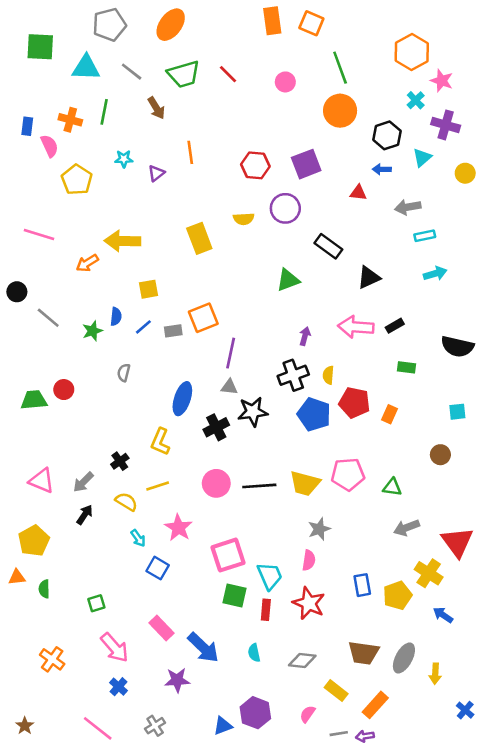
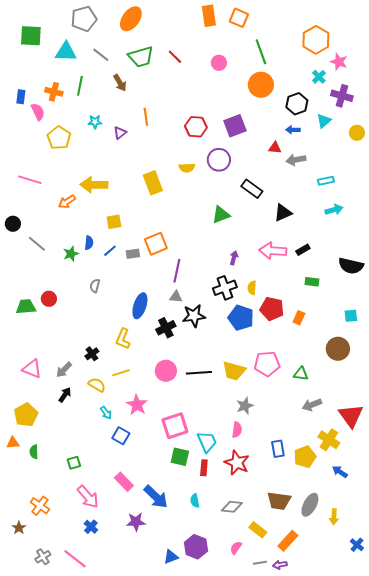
gray arrow: (408, 207) -> (296, 160), moved
brown circle: (440, 455) -> (338, 349), size x1.5
brown star: (25, 726) -> (19, 528), moved
gray cross: (155, 726) -> (43, 557), moved

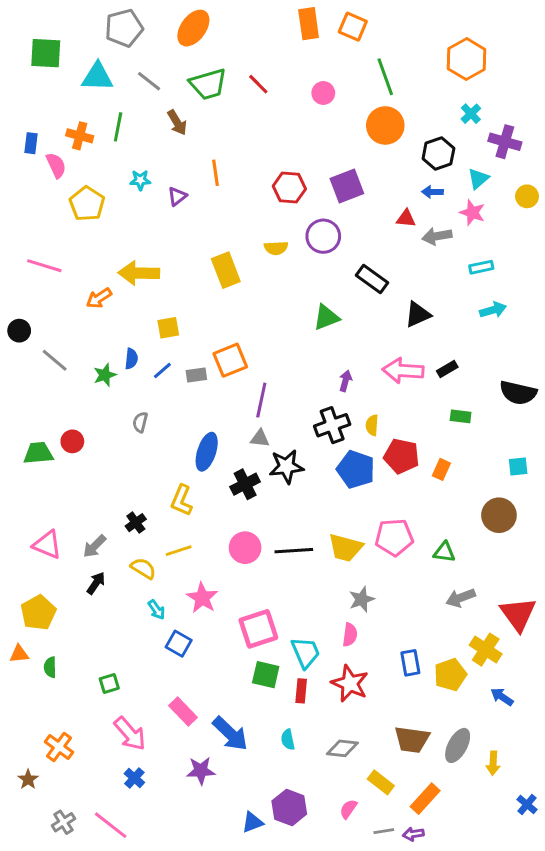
pink star: (339, 62) -> (472, 213), moved

